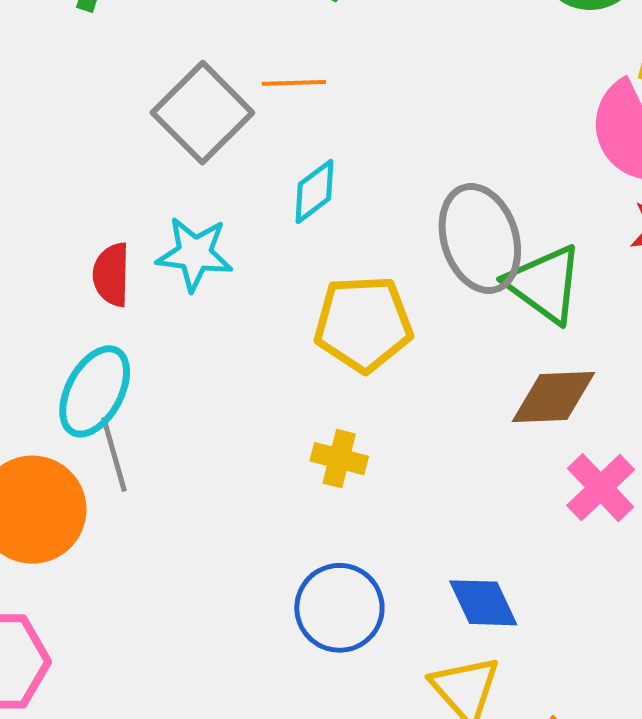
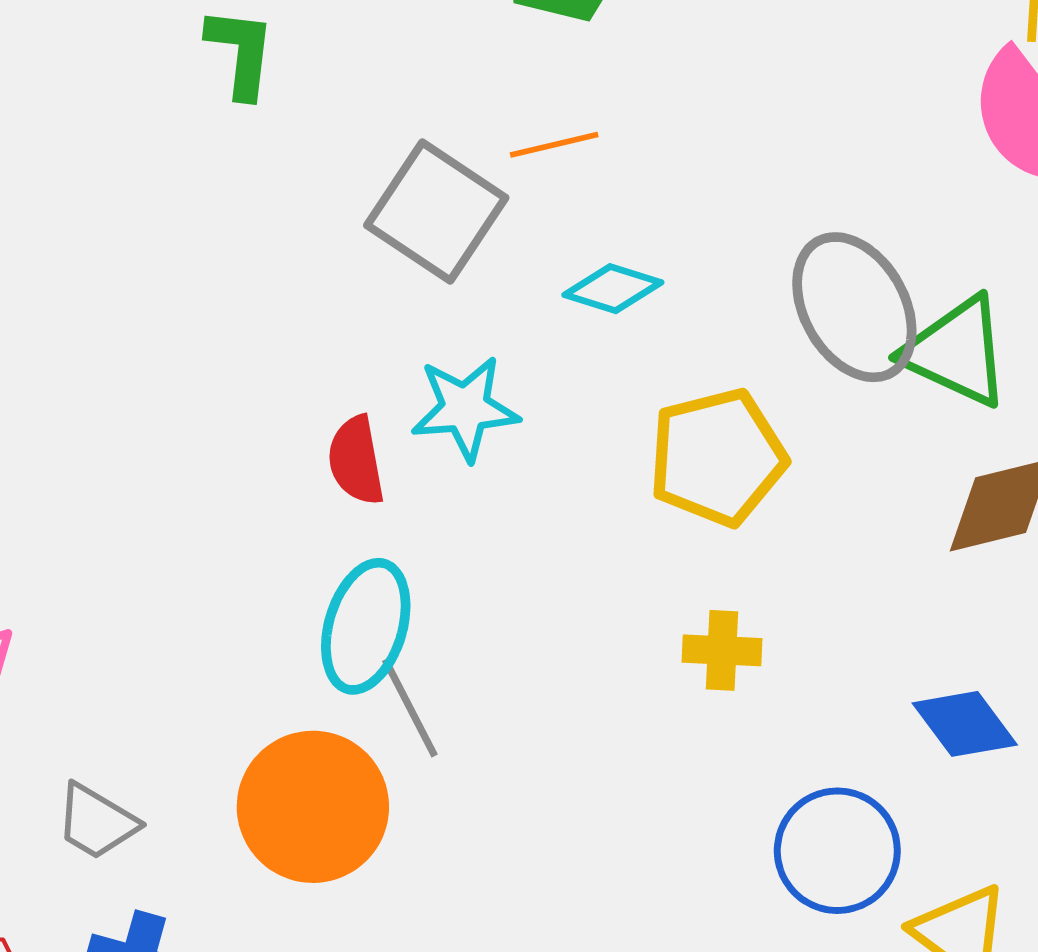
cyan diamond: (314, 191) -> (613, 289), turned 66
blue diamond: (483, 603) -> (965, 724), moved
blue circle: (339, 608) -> (837, 851), moved

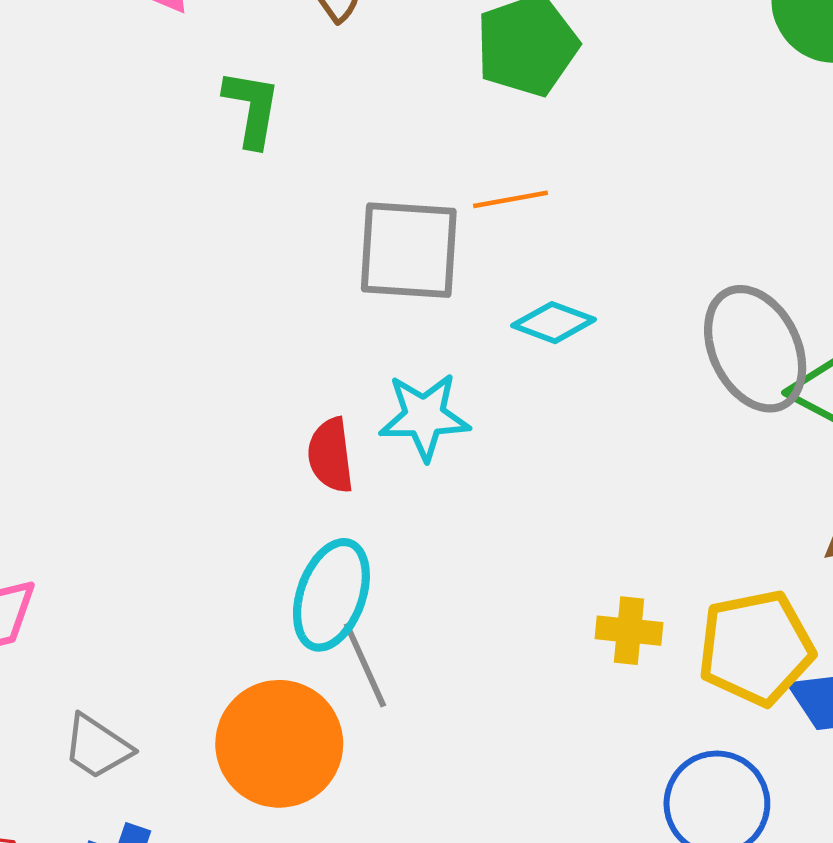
gray square: (436, 211) -> (409, 250), turned -33
yellow pentagon: (717, 457) -> (756, 648), moved

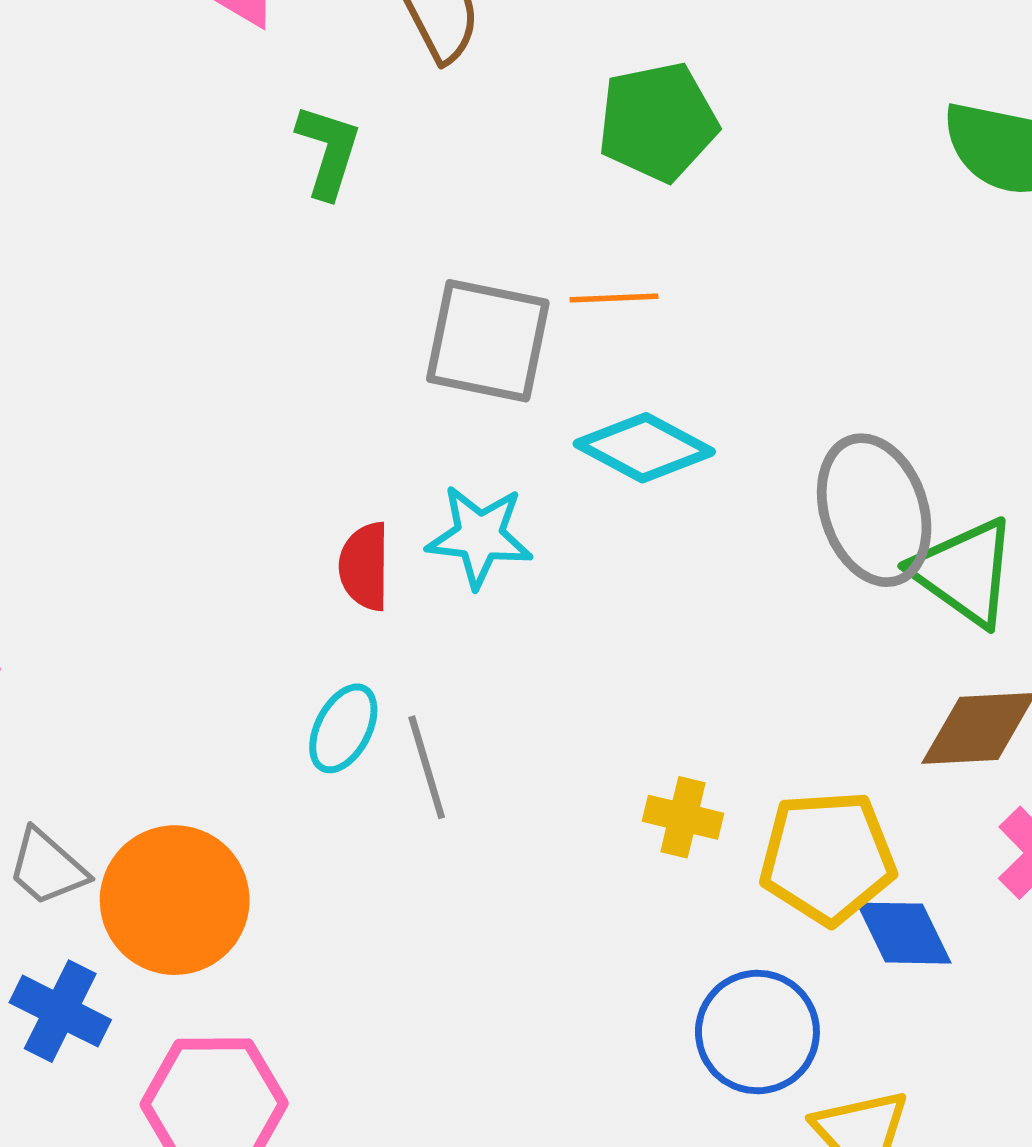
cyan diamond: (553, 323) -> (644, 448), size x1.4
cyan ellipse: (331, 595) -> (343, 728), size x0.7
gray line: (365, 665) -> (427, 767), moved
orange circle: (279, 744) -> (175, 900), moved

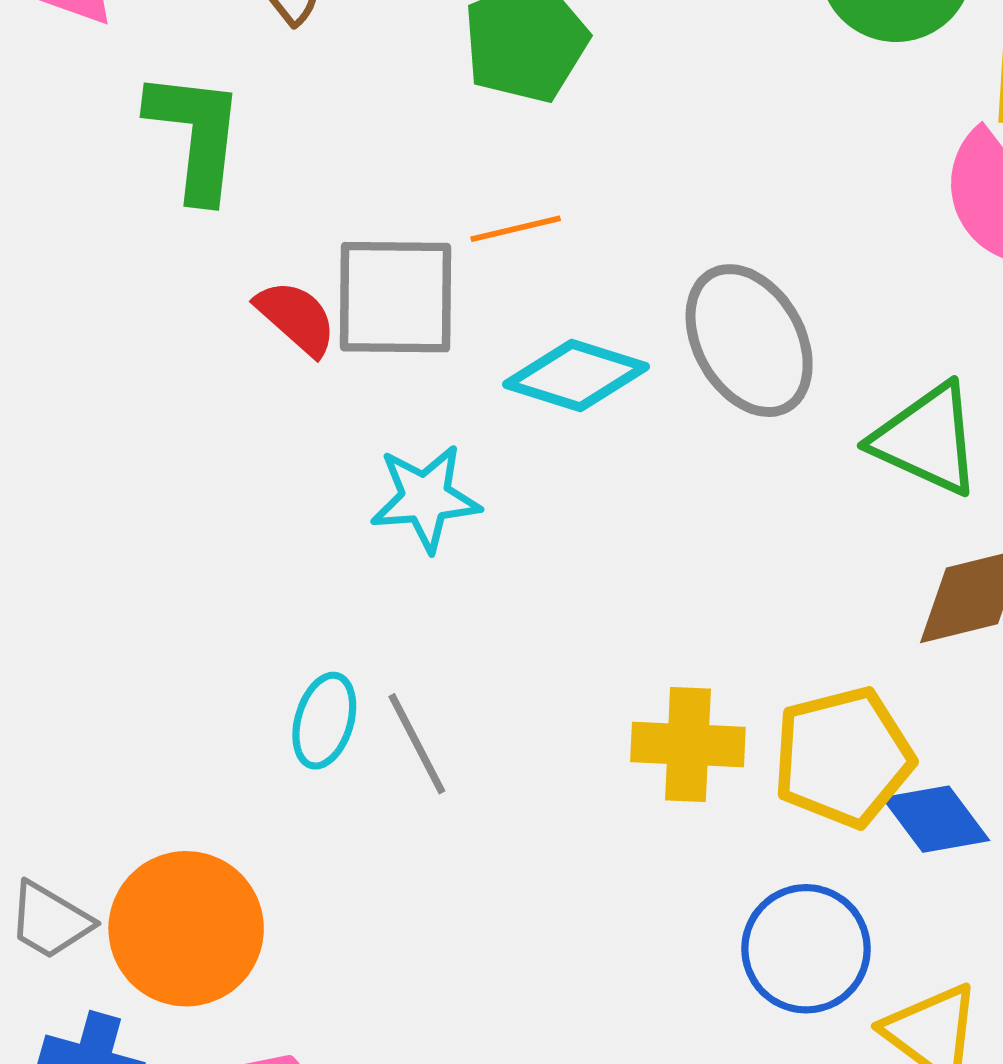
green L-shape: (328, 151) -> (196, 135), size x1.4
gray ellipse: (874, 510) -> (749, 341), moved
red semicircle: (365, 566) -> (296, 318), moved, turned 142
yellow cross: (683, 817) -> (688, 745), size x1.4

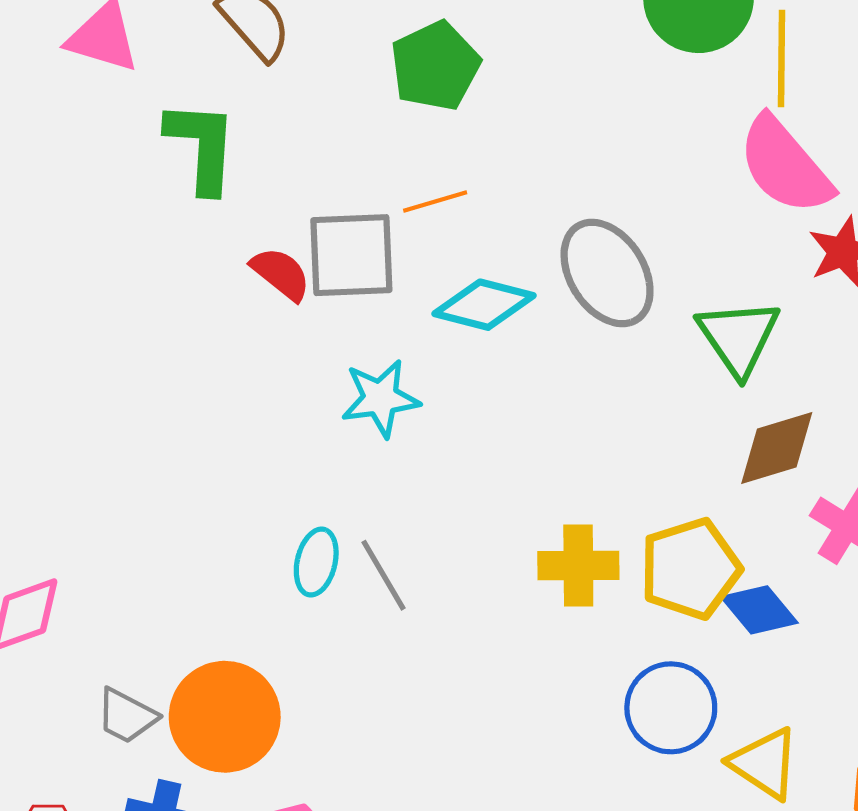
green triangle: (927, 439) -> (738, 337), turned 34

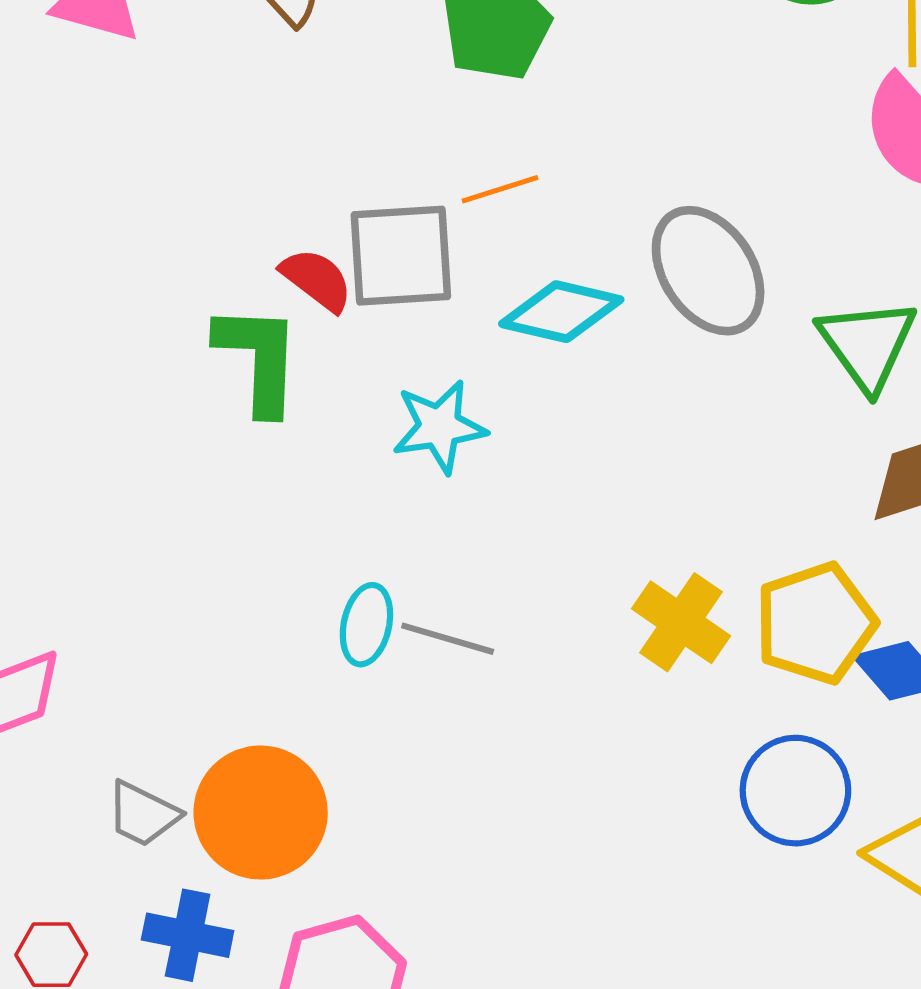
green L-shape: (202, 146) -> (258, 359), moved
yellow cross: (578, 566) -> (681, 622), turned 36
gray line: (384, 575) -> (448, 639), turned -42

